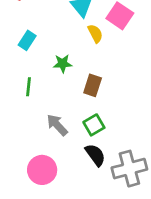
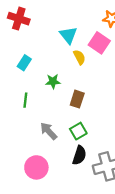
black semicircle: (95, 155) -> (79, 155), turned 54

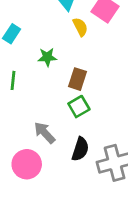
gray arrow: (49, 131) -> (45, 133), moved
green square: (78, 131) -> (79, 107), moved

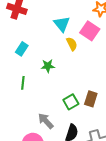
brown rectangle: (78, 79) -> (91, 99), moved

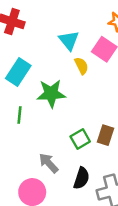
cyan rectangle: (22, 49) -> (18, 72), size x1.5
green star: (48, 66) -> (51, 94), size x1.6

